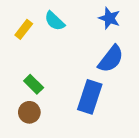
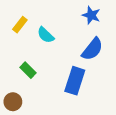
cyan semicircle: (55, 21) -> (46, 35), moved
brown circle: (29, 112) -> (13, 102), moved

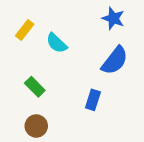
blue rectangle: (75, 81) -> (93, 100), size x0.6
brown circle: (13, 102) -> (36, 126), moved

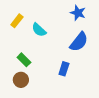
brown circle: (36, 126) -> (21, 80), moved

